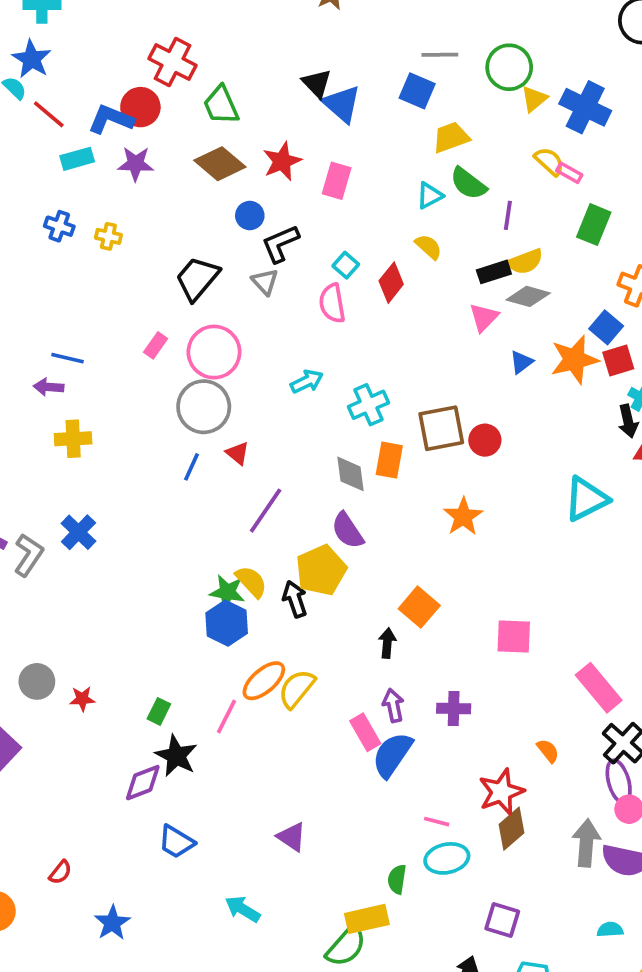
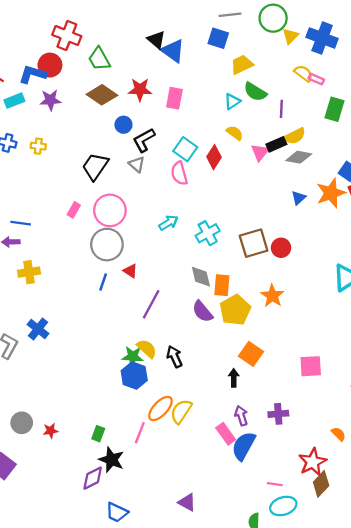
red star: (282, 161) -> (140, 90), turned 30
cyan square: (346, 265) -> (185, 149), size x1.5
pink triangle: (484, 317) -> (260, 152), moved
orange rectangle: (389, 460) -> (222, 285), moved
yellow pentagon: (321, 570) -> (235, 310), moved

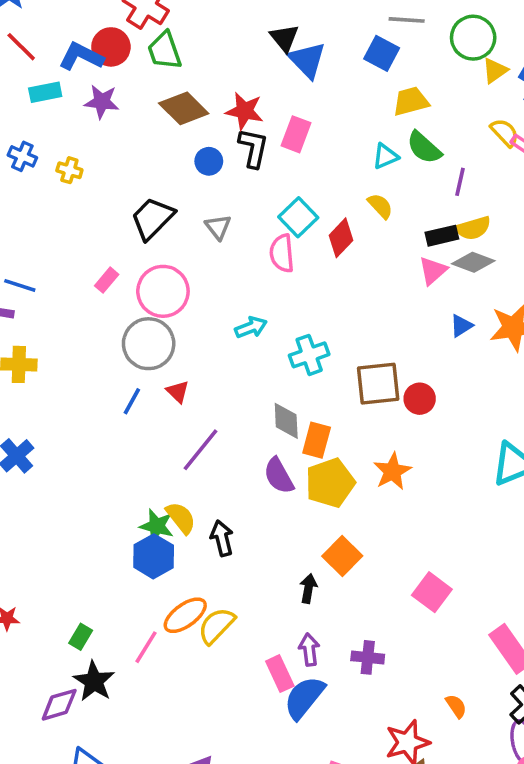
green trapezoid: (99, 59) -> (164, 51), moved
black L-shape: (144, 140) -> (253, 148), moved, turned 120
pink triangle: (260, 152) -> (433, 271), moved
pink square: (311, 366) -> (432, 592), turned 30

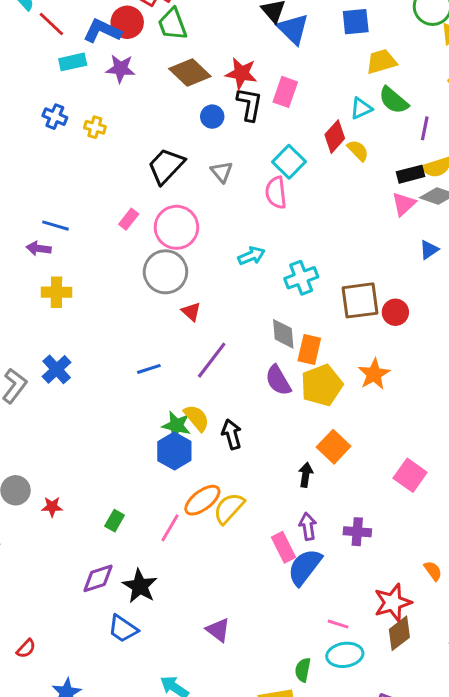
blue square: (382, 53) -> (356, 22), turned -32
red diamond: (341, 238) -> (335, 137), moved
blue line: (132, 401) -> (149, 369), moved, turned 45
black star: (94, 681) -> (140, 586), moved

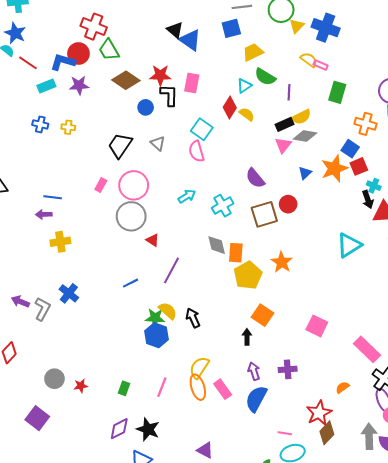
red circle: (395, 312) -> (288, 204), moved
purple semicircle: (278, 380) -> (255, 178), moved
orange ellipse: (202, 500) -> (198, 387), moved, turned -60
pink rectangle: (283, 547) -> (223, 389), moved
orange semicircle: (433, 571) -> (342, 387), turned -80

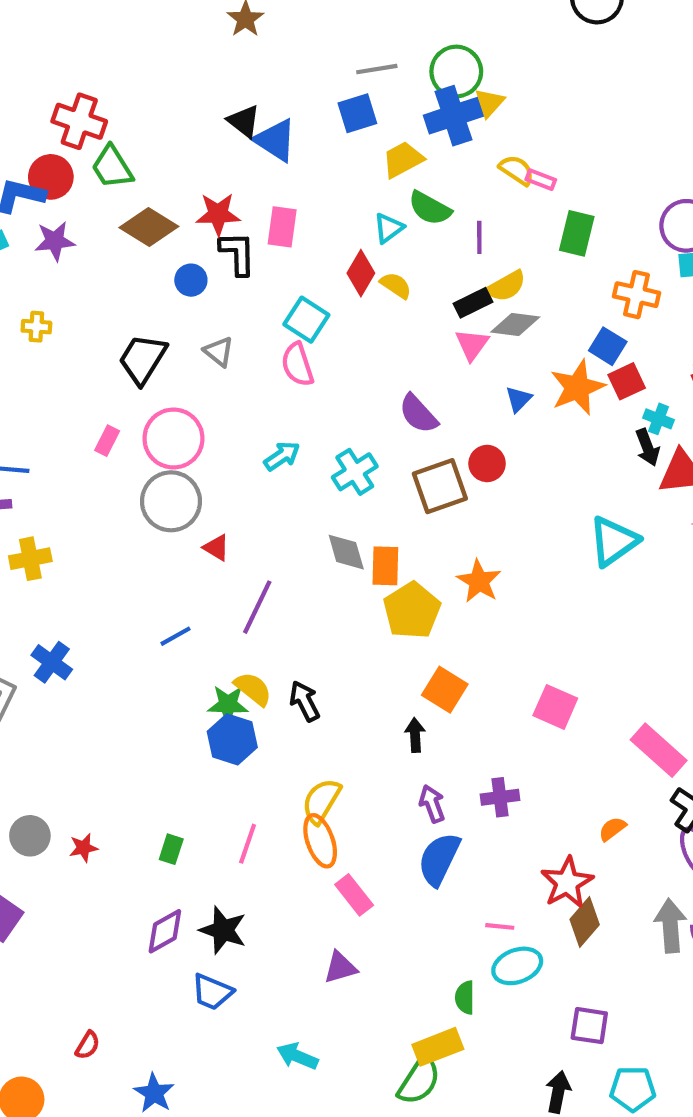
blue cross: (326, 28) -> (454, 116), moved, turned -36
pink rectangle: (223, 389) -> (354, 895), moved
purple triangle: (205, 450) -> (340, 967), turned -42

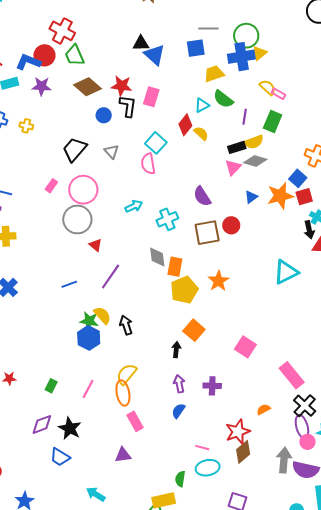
black triangle: (244, 121) -> (141, 43), turned -48
green rectangle: (577, 233) -> (273, 122), moved
blue semicircle: (439, 859) -> (178, 411), size x0.6

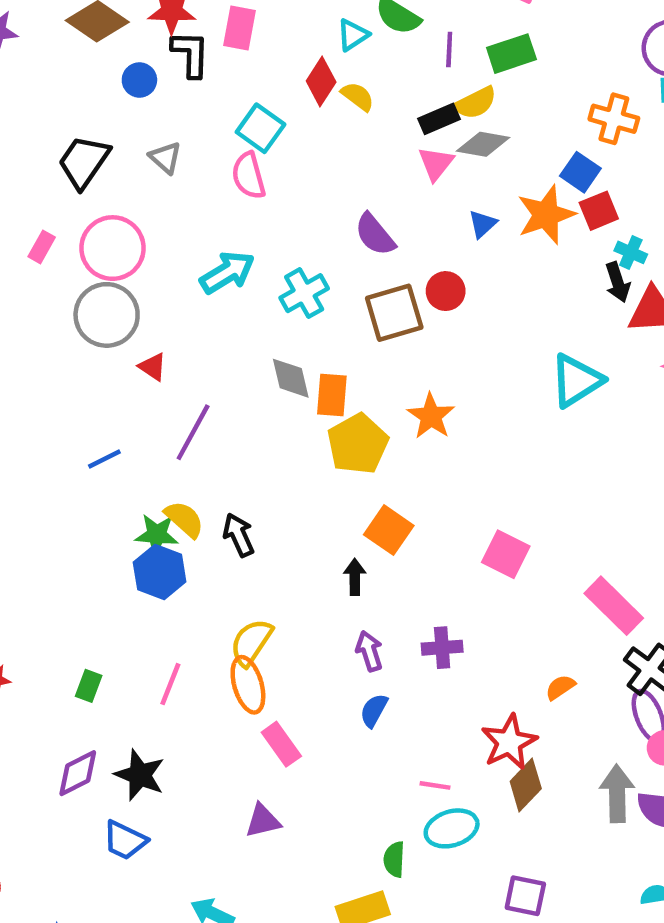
green rectangle: (273, 122) -> (511, 54), turned 55
cyan arrow: (134, 206) -> (227, 272), size x1.4

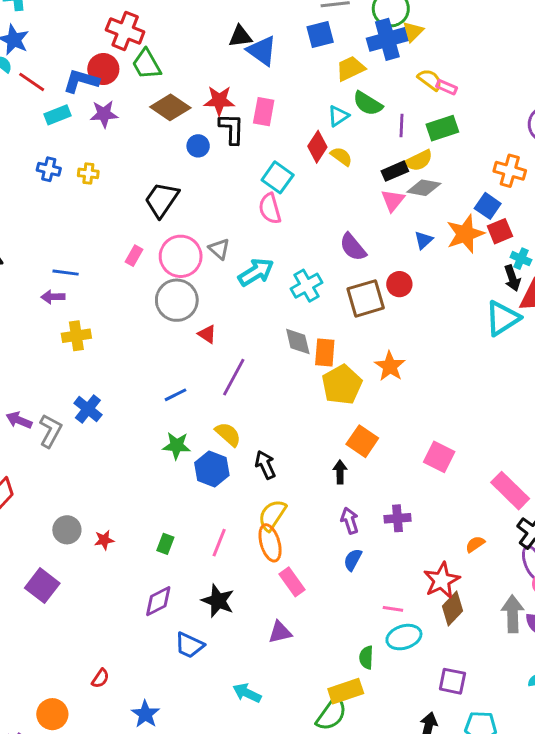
gray triangle: (165, 158) -> (219, 249), moved
cyan triangle: (576, 381) -> (502, 318), moved
green star: (157, 535) -> (177, 446), moved
black arrow: (239, 535) -> (265, 465), moved
black star: (140, 775) -> (218, 601), moved

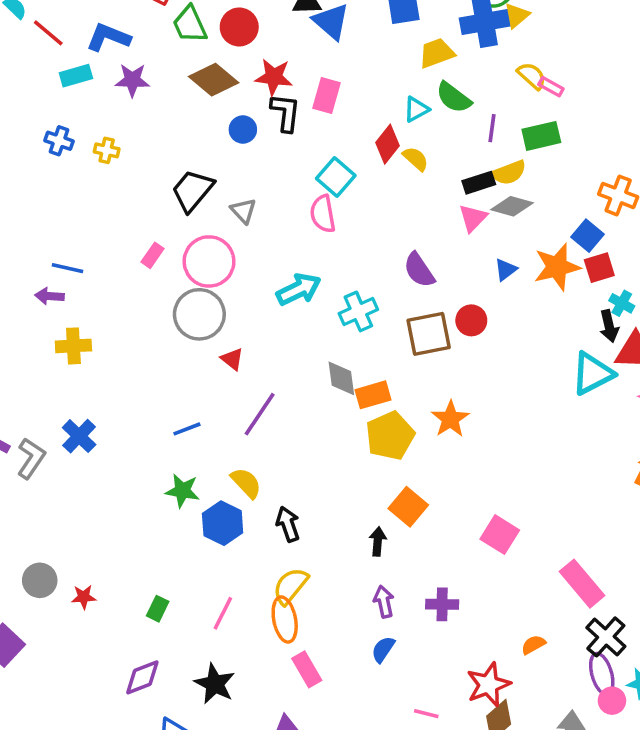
red circle: (103, 69) -> (239, 27), moved
gray triangle: (219, 249) -> (243, 211), moved
orange rectangle: (325, 353) -> (373, 395), turned 64

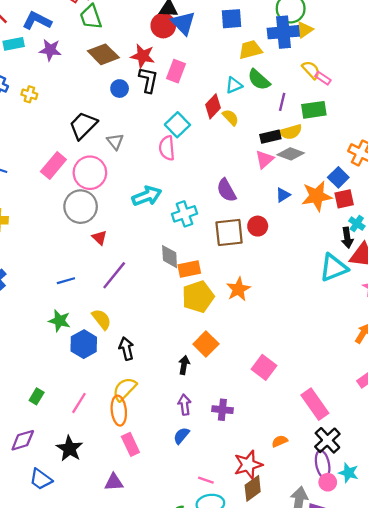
red circle: (239, 27) -> (163, 26), moved
pink rectangle: (153, 255) -> (53, 165), size x1.6

